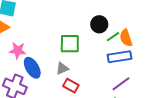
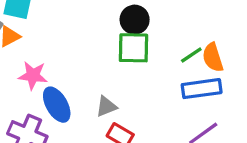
black circle: (99, 24) -> (135, 20), moved
green square: (70, 44) -> (134, 48), moved

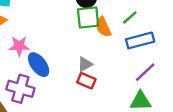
orange semicircle: (213, 57) -> (103, 27), moved
gray triangle: (106, 106) -> (85, 64), moved

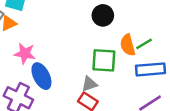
green square: (88, 17) -> (104, 60), moved
orange semicircle: (103, 27) -> (128, 45), moved

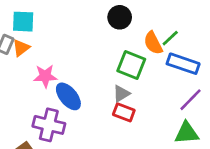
green square: (104, 60) -> (131, 65), turned 30
blue rectangle: (150, 69) -> (183, 64), turned 36

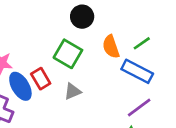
green line: (170, 38) -> (142, 43), moved
green square: (131, 65) -> (68, 54), moved
red rectangle: (124, 112) -> (41, 79), moved, turned 30

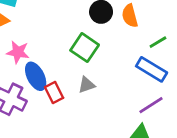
orange semicircle: (111, 47) -> (130, 16), moved
red rectangle: (41, 79) -> (54, 93), moved

